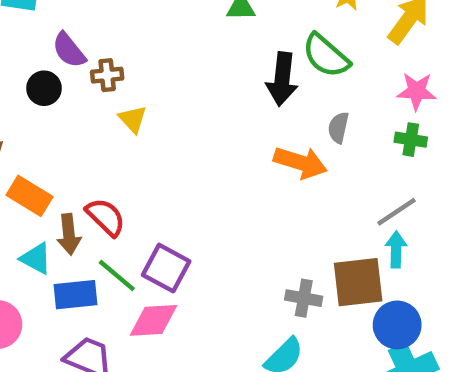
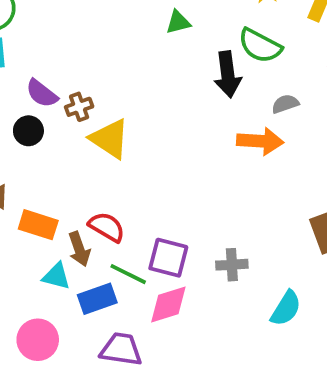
yellow triangle: (133, 119) -> (110, 139), size x1.6
gray semicircle: (338, 128) -> (285, 104), turned 72
gray cross: (304, 298) -> (232, 265), moved

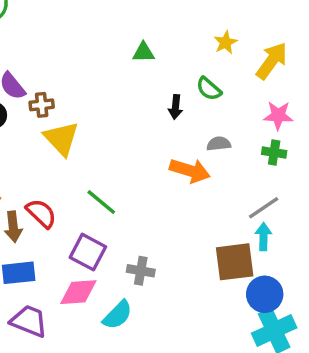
green semicircle: (260, 46) -> (209, 89), size x0.7
black arrow: (228, 74) -> (175, 107), size x0.6
green line: (128, 274) -> (101, 202), moved
cyan semicircle: (286, 308) -> (118, 315), moved

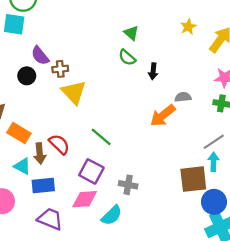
green triangle: (143, 52) -> (131, 33), turned 42
green semicircle: (209, 89) -> (127, 57), moved
orange arrow: (190, 171) -> (163, 116), turned 124

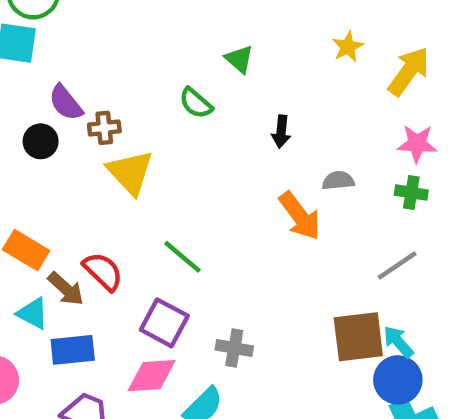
green semicircle: (127, 57) -> (196, 103), moved
orange arrow: (163, 116) -> (300, 216), turned -88
brown arrow: (40, 153) -> (66, 289), turned -42
cyan arrow: (213, 162) -> (398, 342), moved, turned -42

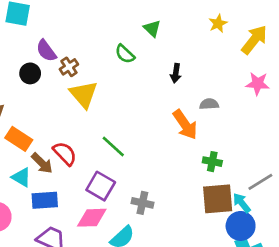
brown cross: (104, 128) -> (69, 67), turned -30
green cross: (411, 193) -> (212, 162), moved
gray line: (397, 266) -> (260, 182), moved

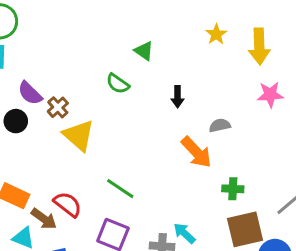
yellow arrow: (254, 40) -> (259, 46), turned 148
cyan arrow: (242, 203) -> (184, 233), moved

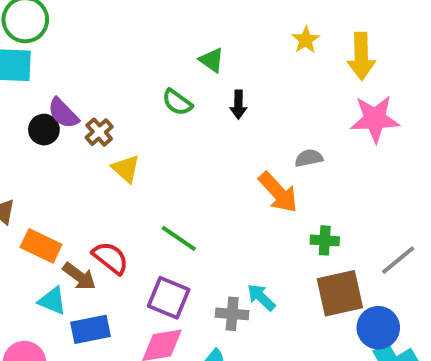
pink star: (270, 95) -> (375, 119), size x1.4
black arrow: (178, 97) -> (238, 105), moved
black circle: (16, 121) -> (44, 130), moved
yellow triangle: (79, 135) -> (126, 169), size x0.7

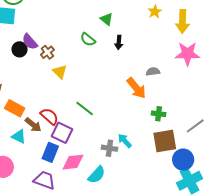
purple square: (169, 298) -> (62, 133), moved
blue rectangle: (91, 329) -> (50, 152), moved, turned -60

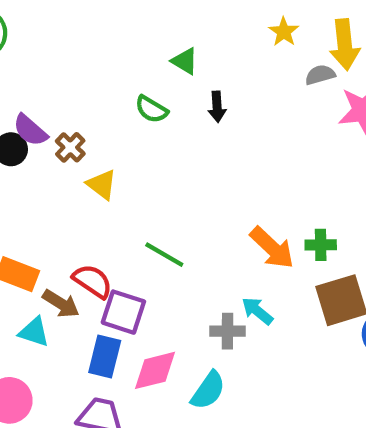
gray semicircle: (153, 72) -> (320, 75), moved
orange arrow: (136, 88) -> (272, 248), moved

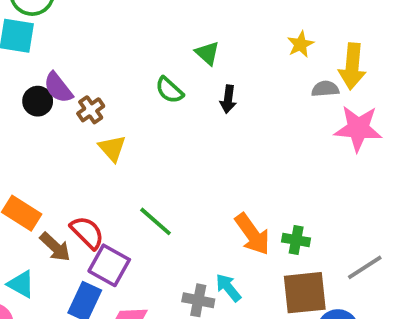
cyan triangle: (34, 332) -> (21, 284), moved

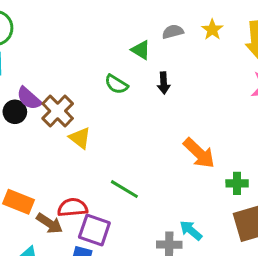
gray semicircle: (325, 89) -> (173, 32), moved
brown cross: (91, 110) -> (58, 111), size x1.5
red semicircle: (87, 233) -> (73, 208), turned -40
orange arrow: (252, 234) -> (199, 153), moved

